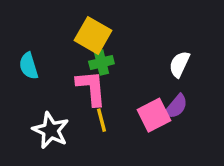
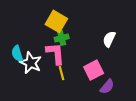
cyan semicircle: (29, 66) -> (17, 54), moved
purple semicircle: (176, 107) -> (107, 87), moved
white star: (51, 130) -> (31, 63), moved

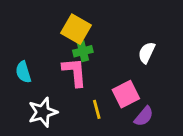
white star: (31, 63) -> (43, 112), moved, turned 30
yellow line: (62, 73) -> (97, 109), moved

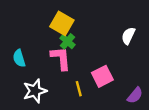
green cross: (83, 51) -> (68, 41), turned -35
white semicircle: (147, 53) -> (128, 36), moved
purple semicircle: (144, 116) -> (135, 95), moved

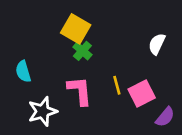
pink L-shape: (61, 58) -> (80, 91), moved
pink square: (102, 76) -> (142, 94), moved
yellow line: (79, 89) -> (117, 85), moved

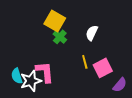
white semicircle: (157, 44) -> (92, 33), moved
cyan semicircle: (23, 72) -> (17, 76), moved
pink L-shape: (80, 91) -> (45, 72), moved

